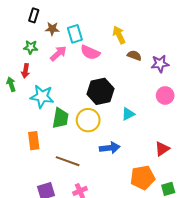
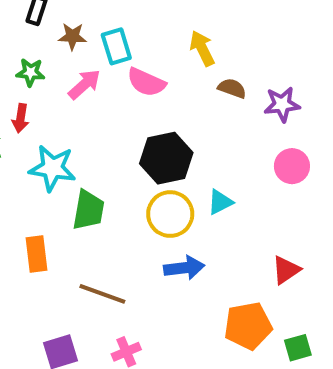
yellow circle: (88, 120) -> (170, 214), moved

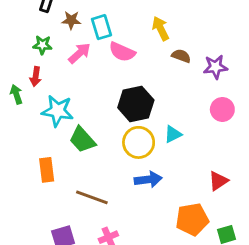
green trapezoid: (88, 210) -> (82, 140), turned 128

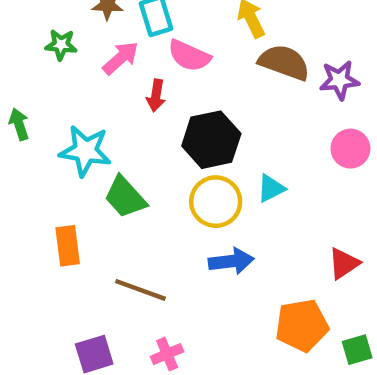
brown semicircle: (181, 56) -> (284, 62), size x1.6
red arrow: (36, 77) -> (156, 96), moved

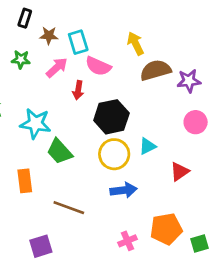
brown semicircle: (284, 62) -> (156, 70), turned -36
red triangle: (344, 263) -> (180, 172), moved
pink cross: (167, 354) -> (127, 241), moved

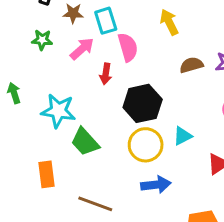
pink semicircle: (98, 66) -> (128, 47), turned -130
brown semicircle: (156, 70) -> (191, 65), moved, size x0.7

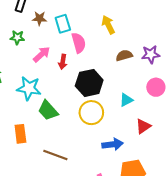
pink arrow: (82, 49) -> (42, 54), moved
cyan triangle: (182, 136) -> (126, 100), moved
blue arrow: (156, 185) -> (113, 144), moved

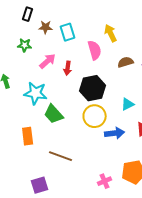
pink semicircle: (79, 43) -> (95, 50), moved
blue arrow: (113, 144) -> (115, 133), moved

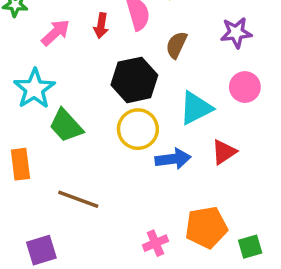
brown semicircle: (126, 62) -> (176, 45), moved, turned -49
red arrow: (68, 68) -> (101, 26), moved
cyan star: (36, 93) -> (34, 89), turned 30
cyan triangle: (128, 104) -> (196, 108), size x1.5

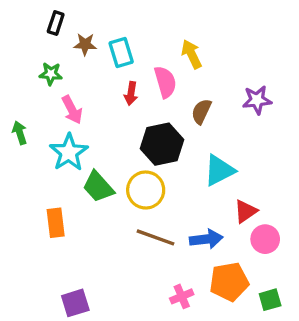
pink arrow: (55, 33) -> (72, 110), moved, turned 104
pink circle: (245, 87) -> (265, 239), moved
yellow circle: (138, 129) -> (146, 190), moved
blue arrow: (173, 159) -> (206, 239), moved
brown line: (78, 199) -> (156, 237), moved

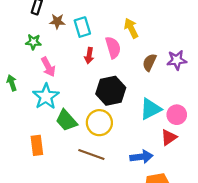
brown semicircle: (201, 111) -> (149, 62), moved
brown line: (156, 237) -> (91, 155), moved
pink circle: (265, 239) -> (177, 115), moved

